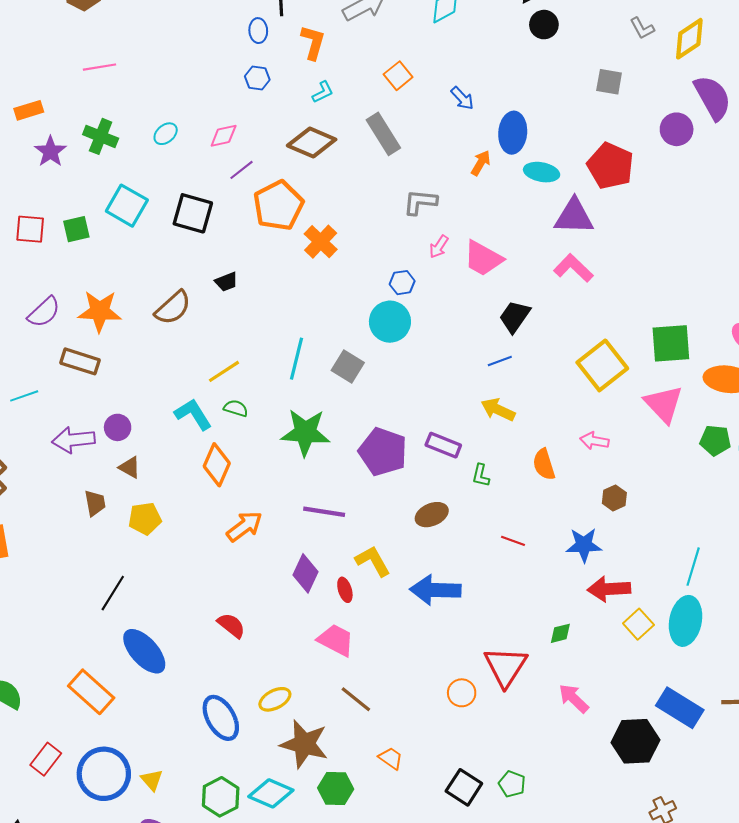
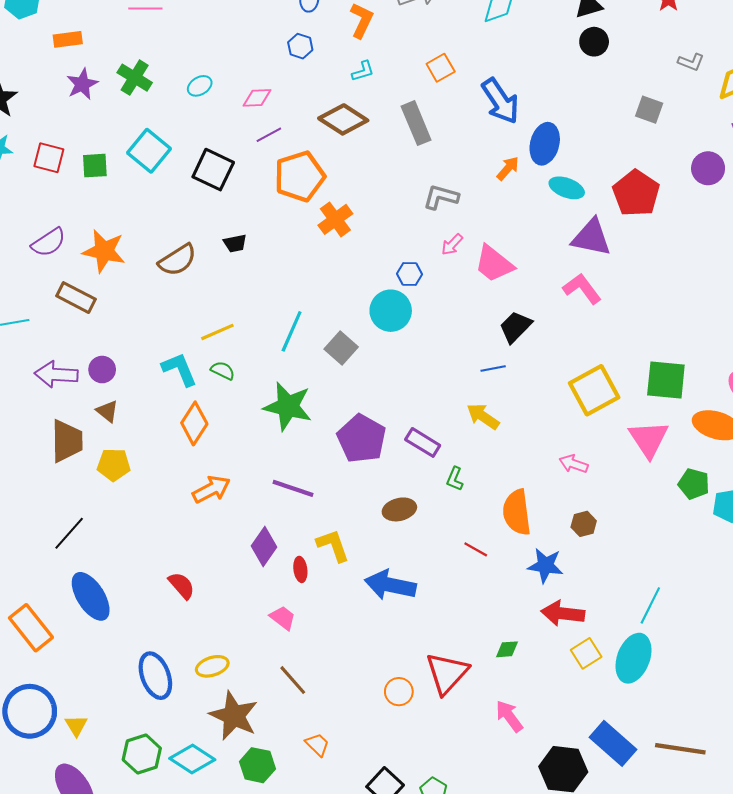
gray L-shape: (642, 28) -> (691, 62), turned -50
blue arrow: (462, 98) -> (500, 101), size x1.8
orange semicircle: (544, 464) -> (517, 512), moved, size x1.4
brown trapezoid: (95, 503) -> (67, 441), size x1.6
pink trapezoid: (336, 640) -> (283, 618), size x0.7

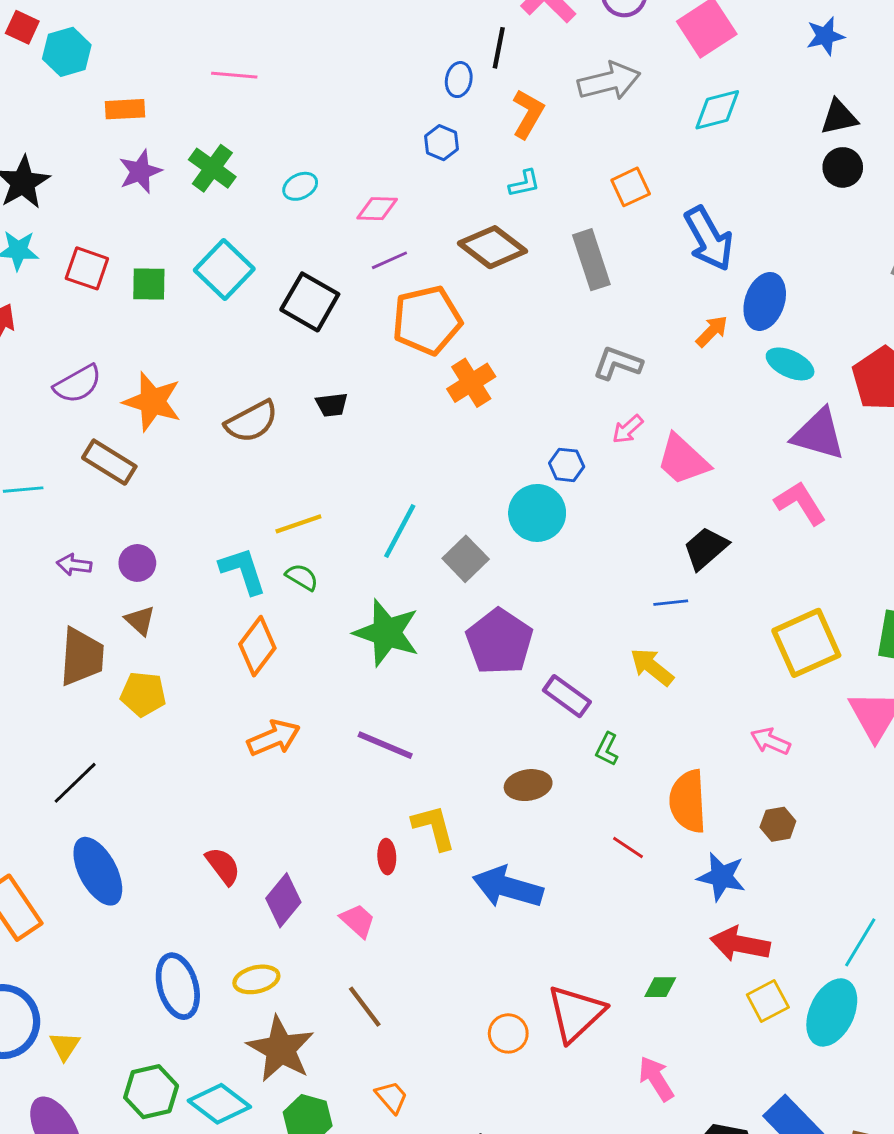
purple arrow: (56, 374) -> (74, 565), size x0.6
purple pentagon: (362, 439) -> (499, 642), moved
purple diamond: (264, 546) -> (283, 900), moved

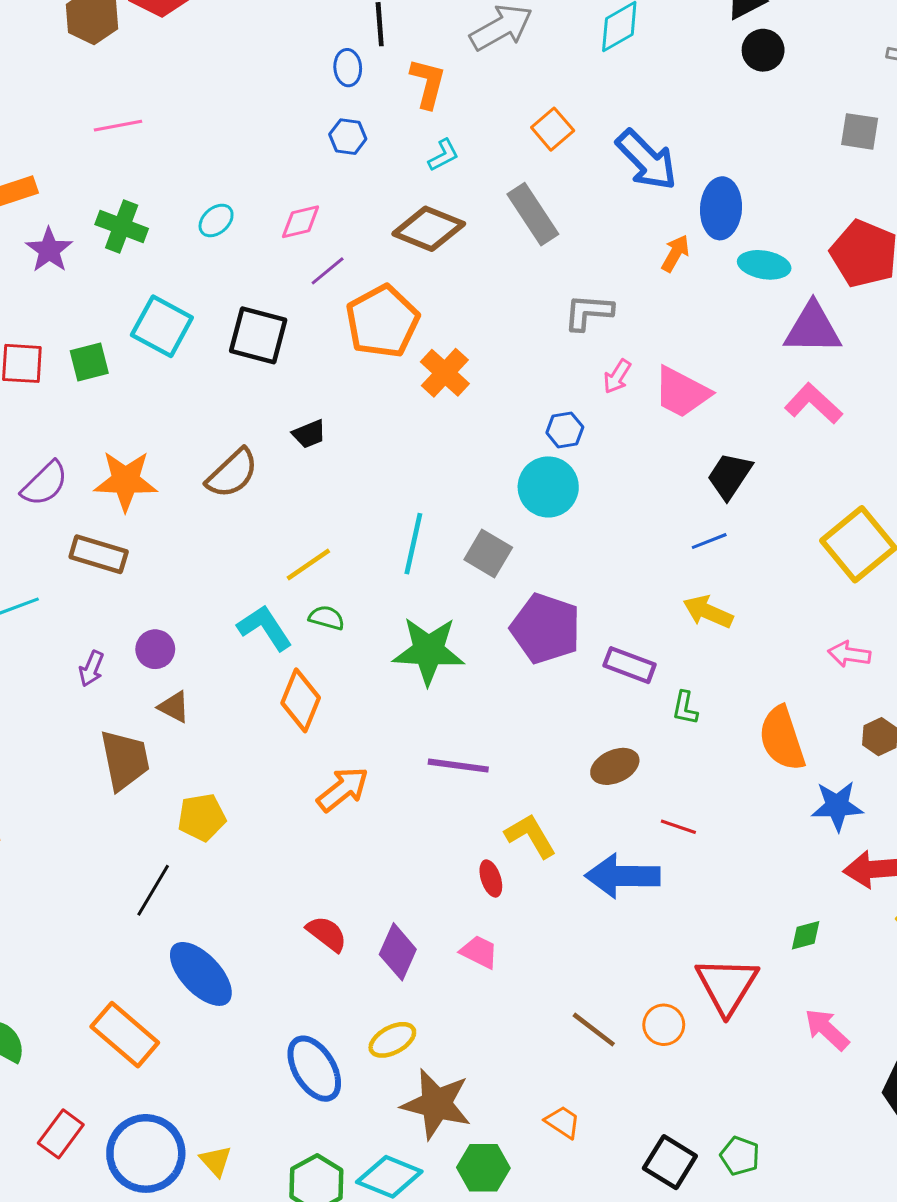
purple arrow: (74, 565) -> (91, 669), turned -60
yellow pentagon: (143, 694) -> (202, 817), moved
red line: (628, 847) -> (678, 827), moved
brown line: (365, 1007) -> (594, 1030), moved

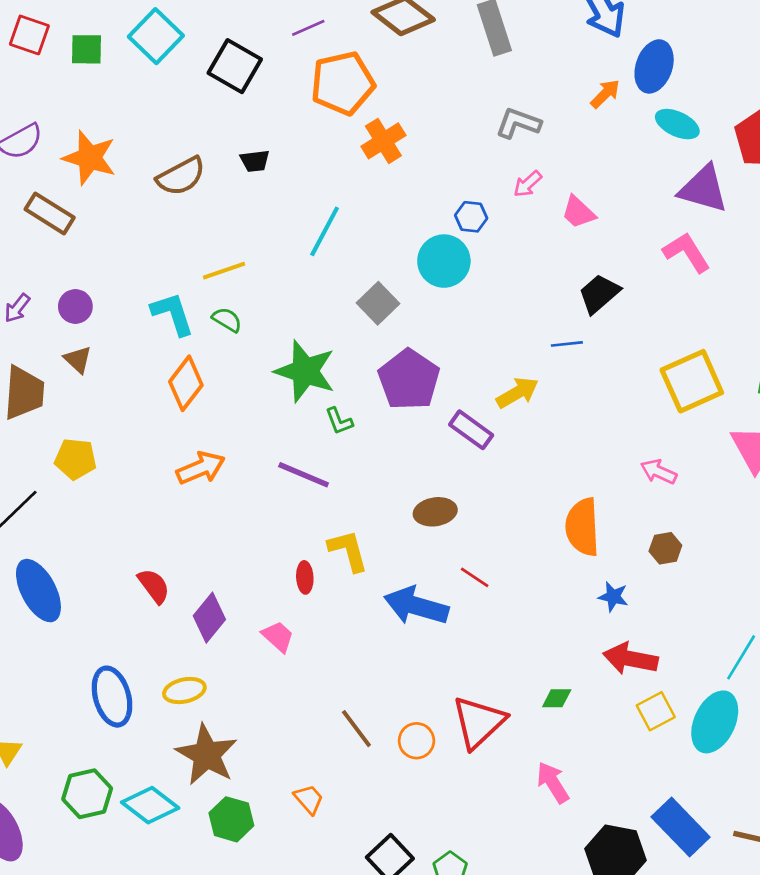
pink trapezoid: (682, 392) -> (578, 212), size x0.7
cyan line: (413, 544) -> (325, 231), moved
yellow arrow: (708, 612) -> (517, 393), moved, turned 111
green L-shape: (685, 708) -> (339, 421), moved, turned -48
blue star: (837, 806) -> (613, 597), size x0.7

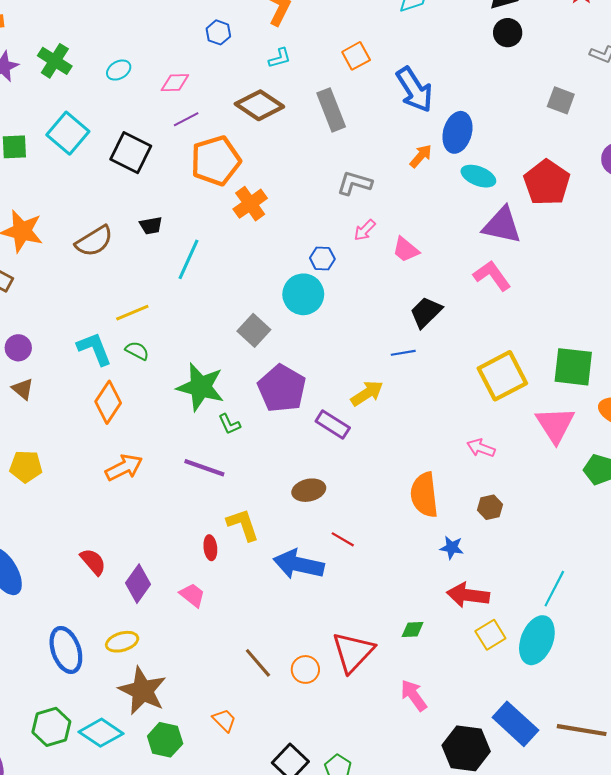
cyan line: (325, 231) -> (189, 259), moved

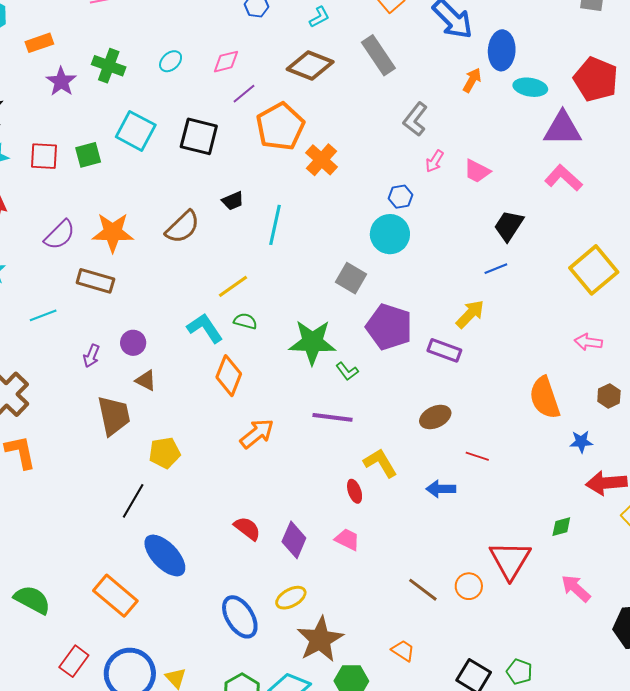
gray L-shape: (354, 183) -> (415, 119), turned -56
blue arrow: (299, 564) -> (441, 489), size x0.6
brown star: (143, 691) -> (320, 639), turned 30

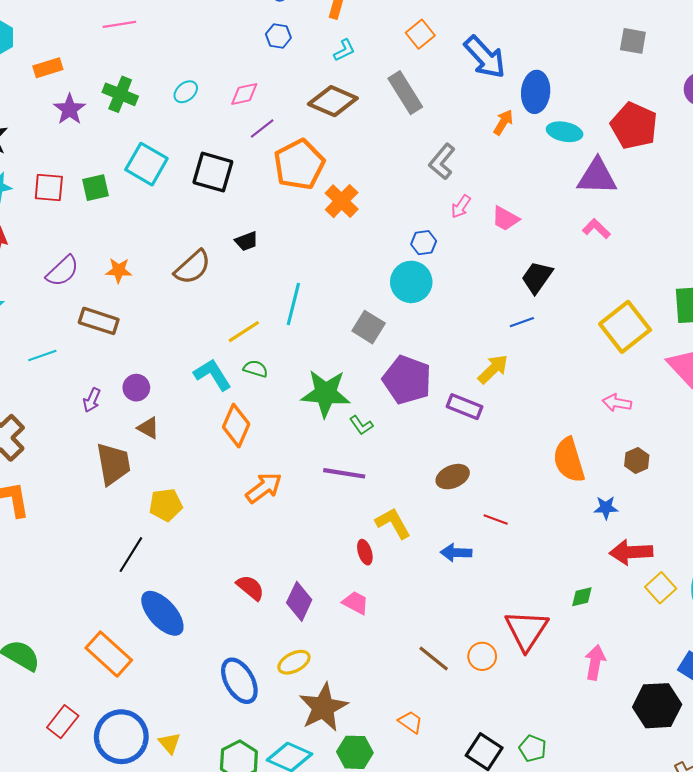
pink L-shape: (563, 178) -> (596, 229), size x0.7
cyan line: (275, 225) -> (293, 304), moved
orange star: (113, 232) -> (119, 270), size x0.6
pink arrow: (576, 588) -> (595, 662), turned 56

